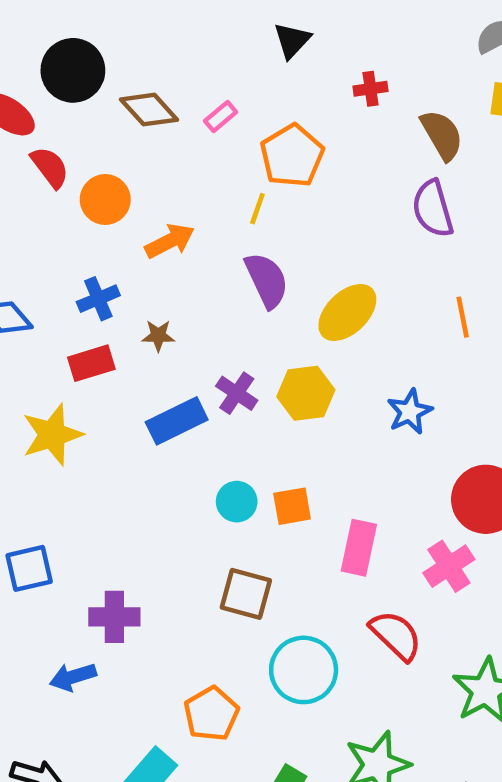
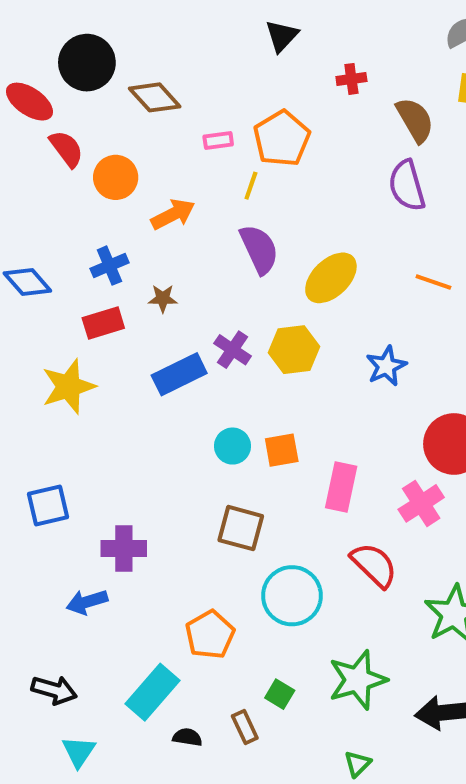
pink rectangle: (221, 116) -> (218, 140), moved, turned 32
orange line: (463, 317) -> (433, 282), turned -60

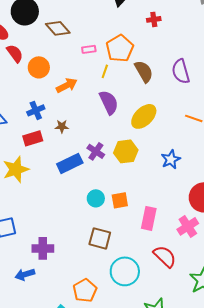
brown semicircle: (415, 120) -> (144, 71), moved

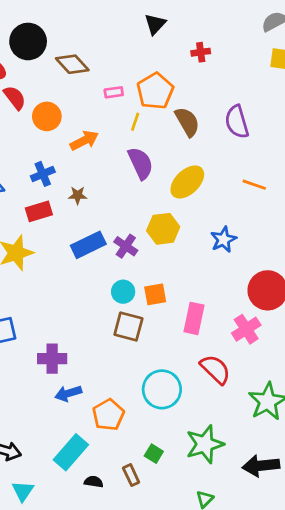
purple cross: (96, 151) -> (126, 246), moved
brown square: (100, 238) -> (128, 326), moved
blue arrow: (25, 274) -> (68, 393), moved

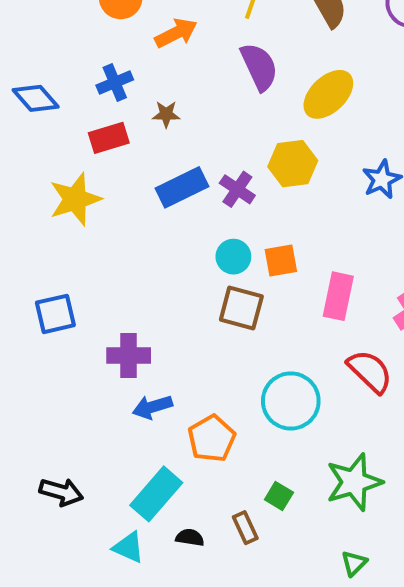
cyan triangle: (23, 491) -> (129, 547), moved, turned -40

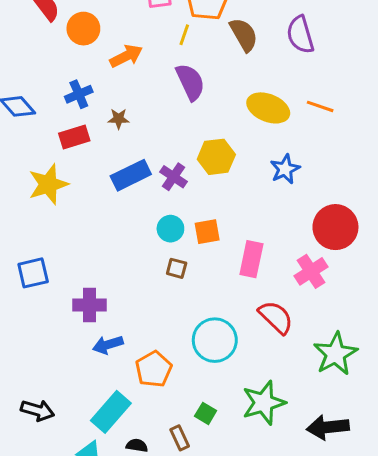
yellow ellipse: (328, 94) -> (268, 108), moved, turned 66
brown square: (241, 308) -> (177, 268), size x0.6

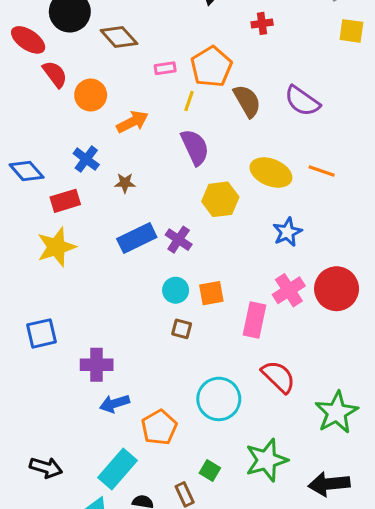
purple semicircle: (300, 35) -> (302, 101), turned -39
blue cross: (79, 94) -> (86, 159), turned -30
red rectangle: (74, 137) -> (65, 201), moved
yellow hexagon: (216, 157) -> (220, 199), moved
pink cross: (311, 271) -> (289, 290), moved

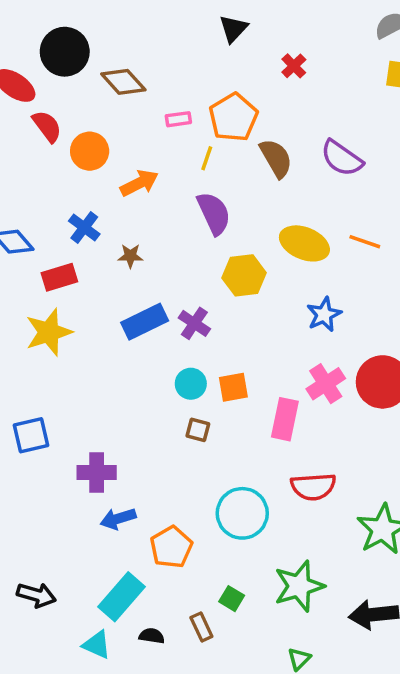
red cross: (262, 23) -> (294, 66), turned -36
red semicircle: (278, 377) -> (313, 487), turned 132

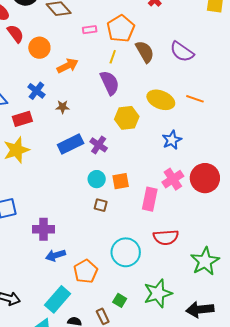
yellow line: (207, 158) -> (113, 57), moved

